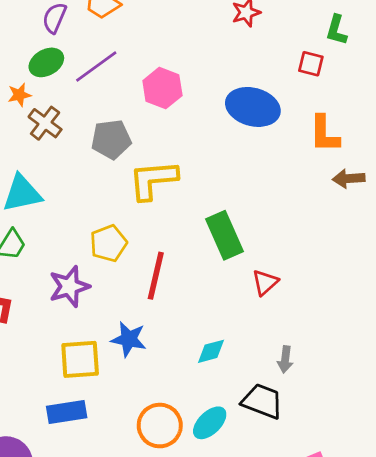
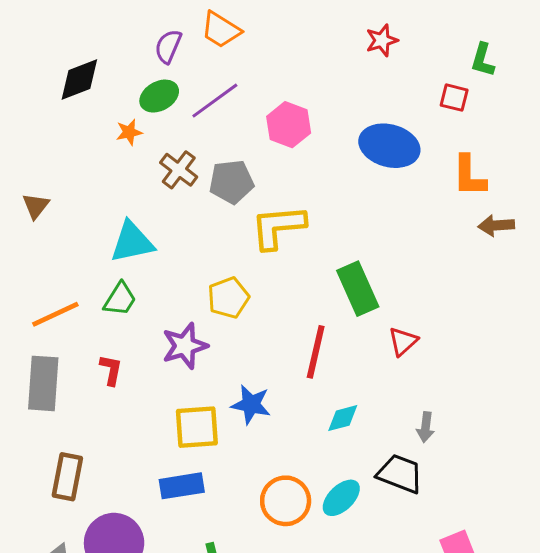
brown cross: (45, 123) -> (179, 170), moved
red line: (156, 276) -> (316, 352), moved

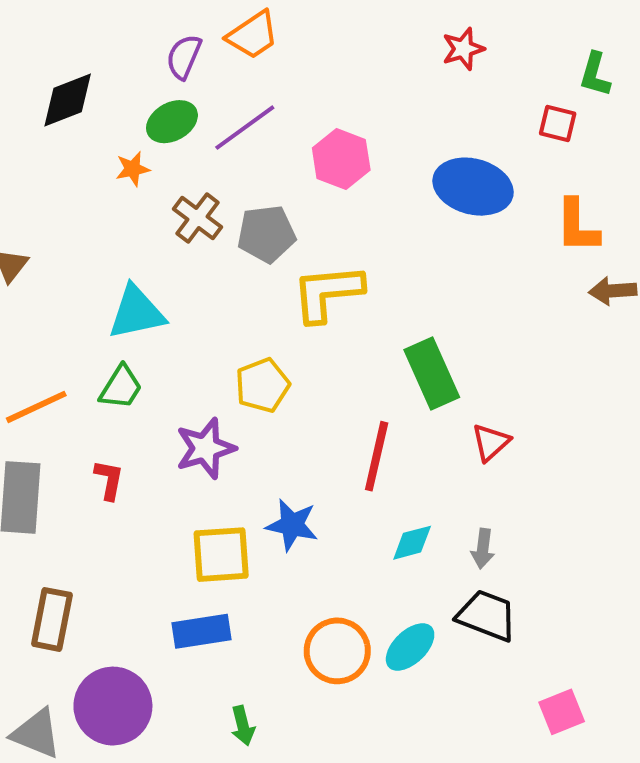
orange trapezoid: (221, 30) -> (253, 35), turned -66
gray arrow: (426, 427) -> (483, 549), moved

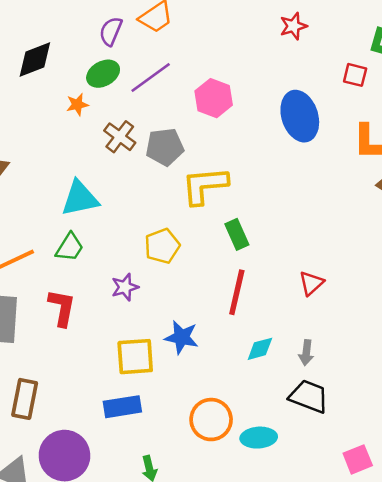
blue ellipse: (473, 187) -> (300, 116), turned 57
green rectangle: (432, 373) -> (237, 234), moved, size x0.7
purple star: (205, 448) -> (125, 287), size x0.7
red L-shape: (109, 480) -> (62, 308), size x1.4
cyan ellipse: (410, 647) -> (259, 438), moved, turned 40

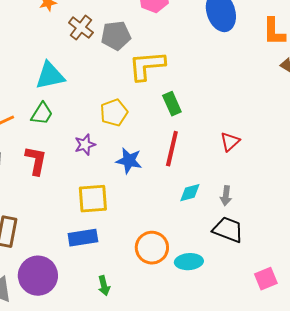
blue star: (181, 337) -> (129, 161), moved

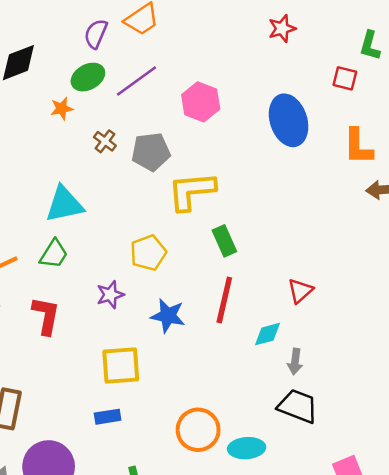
brown cross: (81, 28) -> (105, 141), size x0.7
cyan diamond: (190, 193) -> (268, 334), moved
blue rectangle: (83, 238) -> (108, 417), size x0.7

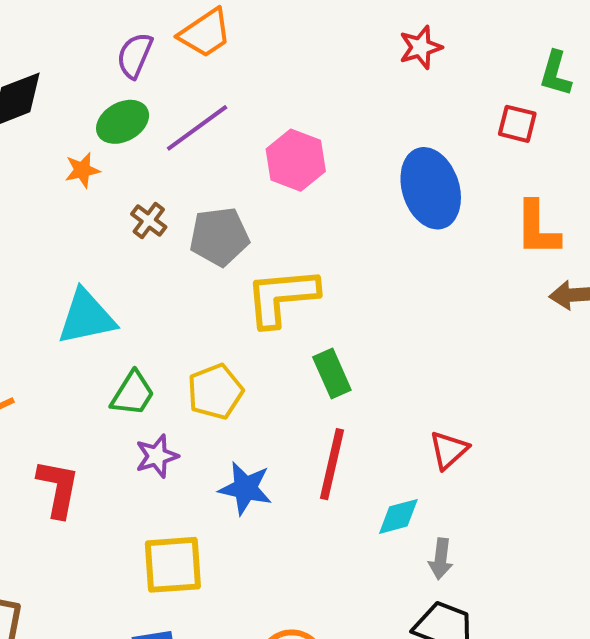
green trapezoid: (54, 254) -> (133, 394), moved

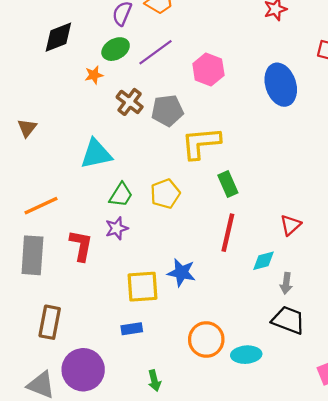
brown cross: (149, 220) -> (130, 102), size x1.4
purple star: (157, 456) -> (117, 228), moved
blue star: (245, 488) -> (181, 273), moved

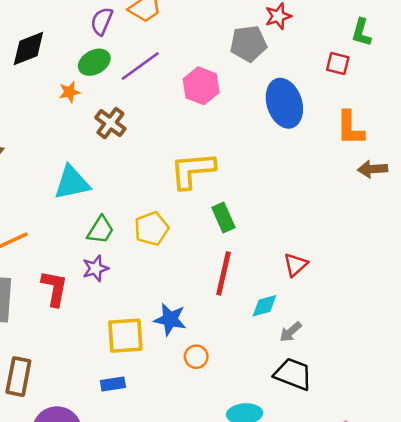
gray pentagon: (167, 111) -> (248, 44), moved
gray arrow: (286, 283) -> (291, 332), turned 42
orange circle: (206, 340) -> (196, 357), moved, size x0.6

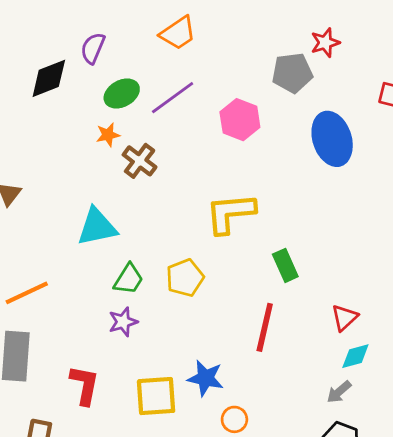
purple semicircle: (102, 21) -> (93, 48), moved
orange star: (69, 92) -> (108, 135), moved
green rectangle: (223, 218) -> (285, 265), moved
red L-shape: (54, 288) -> (85, 385), moved
cyan diamond: (264, 306) -> (355, 356), moved

